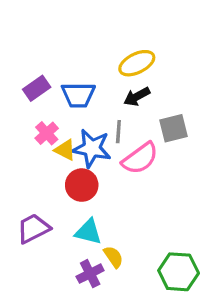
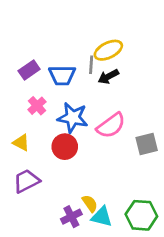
gray square: (174, 128) -> (147, 144), moved
gray line: (118, 132) -> (91, 65), moved
yellow triangle: (65, 150) -> (21, 143), moved
cyan triangle: (88, 232) -> (102, 217), moved

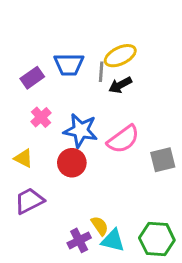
blue trapezoid: (62, 75) -> (69, 64), moved

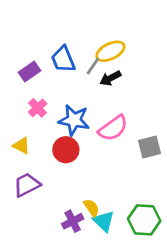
blue trapezoid: (69, 64) -> (63, 59), turned 68
gray line: (101, 72) -> (93, 66), turned 30
cyan triangle: (113, 240) -> (104, 221), turned 30

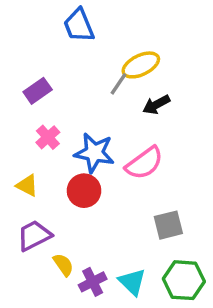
blue trapezoid: (63, 59) -> (79, 25), moved
black arrow: (110, 78) -> (156, 105), moved
gray square: (150, 147) -> (168, 225), moved
yellow semicircle: (92, 208) -> (63, 265), moved

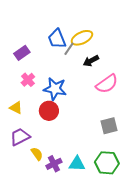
blue trapezoid: (79, 25) -> (57, 39), moved
pink semicircle: (144, 163) -> (107, 84), moved
gray square: (168, 225) -> (109, 126), moved
cyan triangle: (132, 282) -> (77, 164), turned -42

